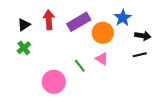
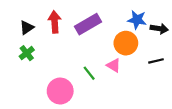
blue star: (123, 18) -> (137, 20), turned -30
orange circle: (103, 33) -> (126, 43), moved
black arrow: (143, 36) -> (159, 29), moved

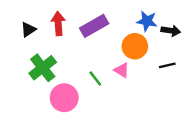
green cross: (27, 53) -> (43, 68), moved, size x1.6

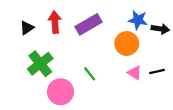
black line: (167, 65) -> (157, 72), moved
pink triangle: (122, 70) -> (135, 73), moved

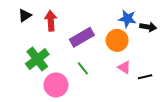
purple rectangle: (89, 24) -> (82, 37), moved
black triangle: (27, 28) -> (25, 16), moved
black line: (157, 72) -> (145, 77), moved

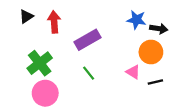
orange circle: (117, 40) -> (151, 52), moved
pink circle: (56, 85) -> (45, 93), moved

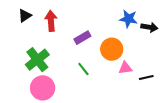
purple rectangle: (87, 40) -> (82, 38), size x0.7
orange circle: (151, 52) -> (112, 49), moved
pink triangle: (133, 72) -> (125, 68), turned -40

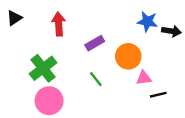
black triangle: (25, 16) -> (14, 18), moved
black line: (146, 77) -> (158, 95), moved

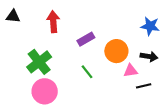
black triangle: (14, 18) -> (13, 16), turned 40
blue star: (147, 22) -> (150, 26), moved
black arrow: (171, 31) -> (149, 57), moved

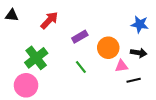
red arrow: (53, 22) -> (49, 20), turned 48
pink circle: (45, 91) -> (26, 85), moved

